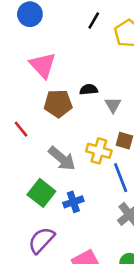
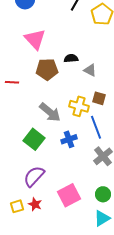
gray triangle: (113, 105) -> (90, 70), turned -32
red line: (21, 129) -> (12, 82), moved, turned -48
blue cross: (73, 202) -> (69, 139), moved

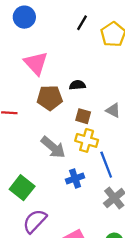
gray triangle: (90, 70) -> (113, 110), moved
brown square: (99, 98) -> (83, 116), moved
green square: (34, 139) -> (22, 188), moved

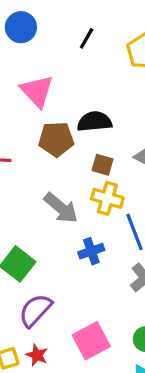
black line: (82, 23) -> (87, 38), moved
black semicircle: (77, 85) -> (95, 122), size x1.5

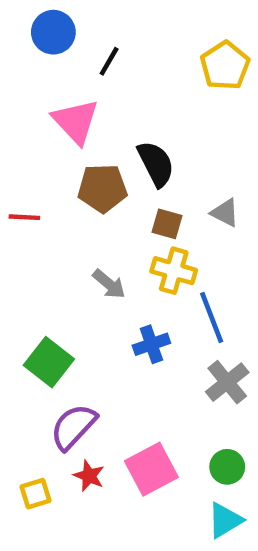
black line: (87, 38) -> (109, 61), moved
black semicircle: (95, 122) -> (156, 164), turned 68
gray arrow: (61, 208) -> (109, 284), size x0.7
red star: (37, 355) -> (89, 476), moved

